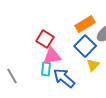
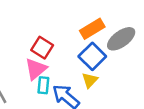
pink triangle: (52, 56) -> (36, 69), moved, turned -30
yellow triangle: (93, 65) -> (90, 80), moved

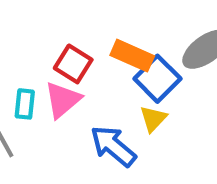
orange rectangle: (92, 29) -> (132, 56), moved, turned 55
cyan rectangle: (43, 85) -> (25, 104), moved

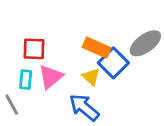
red square: (73, 64) -> (34, 49), moved, turned -30
yellow triangle: (153, 119) -> (91, 77), moved, turned -30

